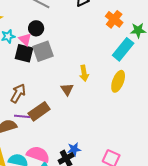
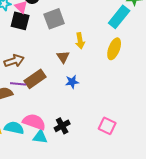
gray square: (43, 51) -> (54, 19), moved
brown arrow: (18, 93) -> (14, 61), turned 42
blue star: (74, 149) -> (72, 82), moved

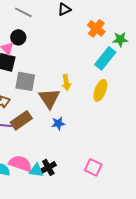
gray square: (54, 19) -> (25, 81), moved, turned 30
brown triangle: (63, 57) -> (49, 98), size x1.6
cyan triangle: (40, 137) -> (36, 170), moved

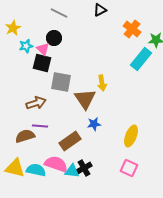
yellow ellipse: (100, 90) -> (131, 136), moved
brown rectangle: (21, 120) -> (70, 141), moved

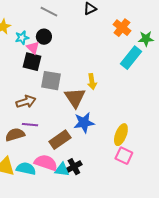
cyan star: (26, 46) -> (22, 38), moved
blue star: (94, 124) -> (84, 123), size x1.5
pink square: (129, 168) -> (124, 156), moved

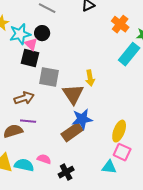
cyan star: (22, 38) -> (20, 34), size x1.5
brown rectangle: (60, 140) -> (72, 132), moved
pink semicircle: (46, 163) -> (44, 159), size x0.6
black cross: (74, 167) -> (66, 172), moved
cyan triangle: (62, 170) -> (109, 167), moved

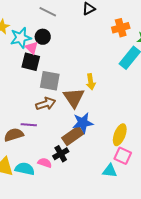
orange cross: (120, 24) -> (121, 28), turned 36
brown arrow: (24, 98) -> (46, 104), moved
black cross: (66, 172) -> (61, 154), moved

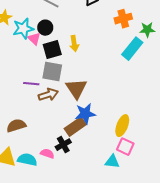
black square: (31, 62) -> (52, 50), moved, turned -30
yellow arrow: (91, 82) -> (74, 44), moved
purple line: (29, 125) -> (31, 84), moved

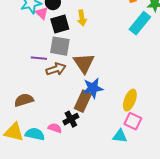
brown rectangle: (75, 127) -> (83, 101), turned -30

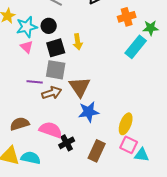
pink triangle: (42, 13) -> (27, 47), moved
brown rectangle: (83, 101) -> (97, 151), moved
pink semicircle: (55, 128) -> (51, 130), moved, size x1.6
cyan triangle: (120, 136) -> (142, 155), moved

